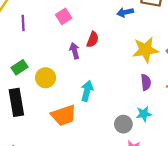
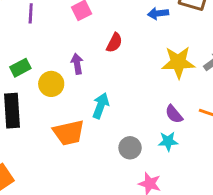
purple arrow: (75, 51) -> (77, 64), moved
purple semicircle: (146, 82) -> (174, 114), moved, turned 140
gray circle: (123, 124) -> (130, 148), moved

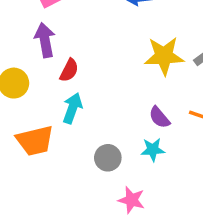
red semicircle: (114, 43) -> (69, 70), moved
purple arrow: (77, 64) -> (45, 40), moved, size x1.4

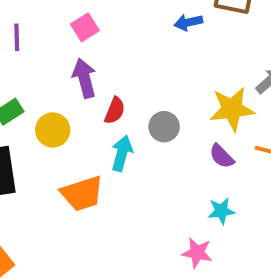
yellow star: (164, 56) -> (232, 109), moved
cyan star: (153, 150) -> (221, 211), moved
gray circle: (108, 158) -> (164, 127), moved

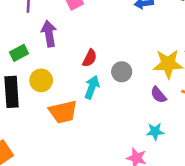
purple arrow: (84, 78) -> (49, 34), moved
yellow circle: (53, 130) -> (41, 80), moved

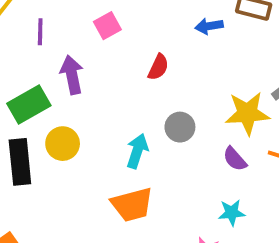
green rectangle: (19, 53) -> (29, 104), size x1.5
red semicircle: (90, 58) -> (158, 67), moved
orange trapezoid: (63, 112) -> (132, 205), moved

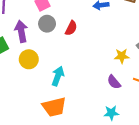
yellow star: (247, 113) -> (122, 56), size x0.6
gray circle: (180, 127) -> (47, 24), moved
yellow circle: (63, 144) -> (29, 59), moved

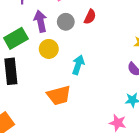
gray circle: (47, 24) -> (66, 22), moved
orange trapezoid: (54, 107) -> (59, 95), moved

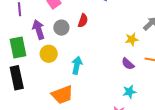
green rectangle: (16, 38) -> (18, 47), turned -65

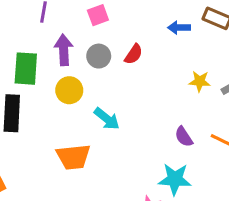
yellow star: (132, 39) -> (200, 81), moved
cyan arrow: (77, 65) -> (107, 119), turned 102
cyan star: (129, 92) -> (175, 179), size x1.5

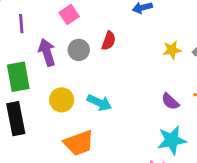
yellow circle: (69, 90) -> (62, 100), moved

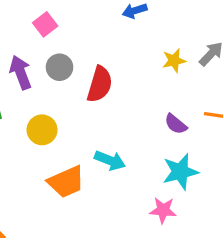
red semicircle: (109, 41) -> (100, 84), moved, size x1.5
cyan arrow: (99, 103) -> (110, 160), moved

